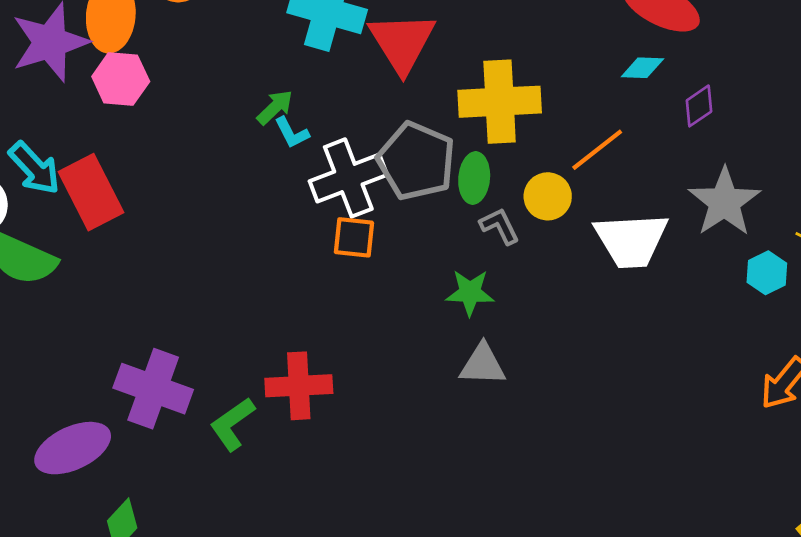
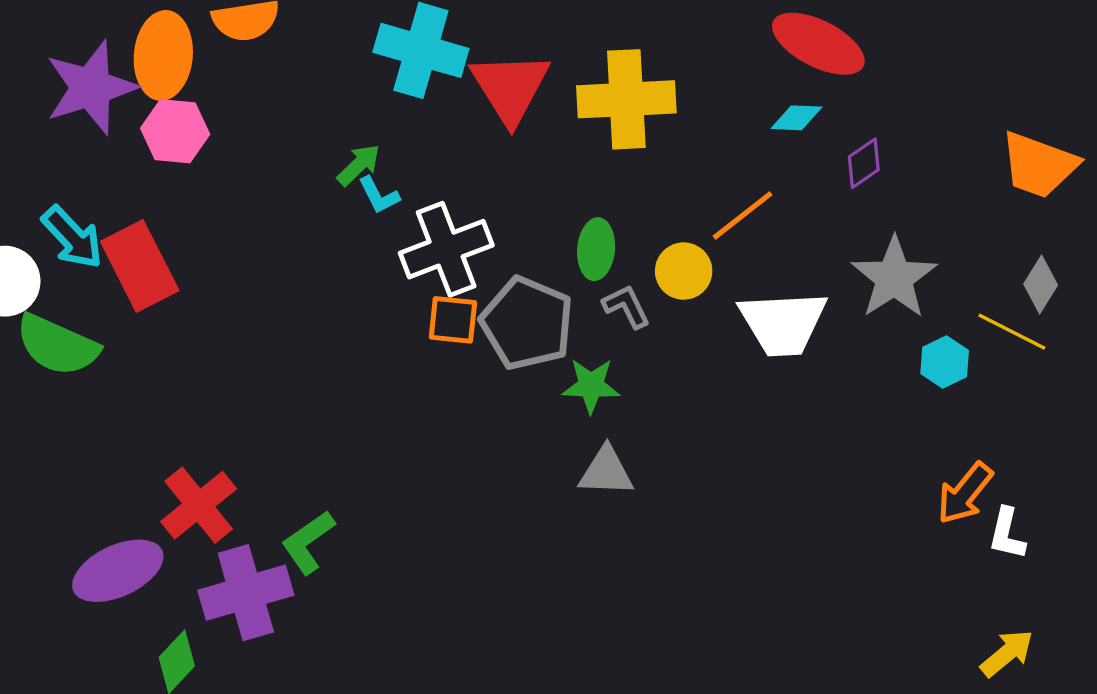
yellow cross: (500, 102) -> (626, 99), moved
gray pentagon: (416, 161) -> (527, 323), moved
red cross: (299, 386) -> (199, 505), moved, turned -36
purple cross: (153, 389) -> (246, 593), moved, turned -36

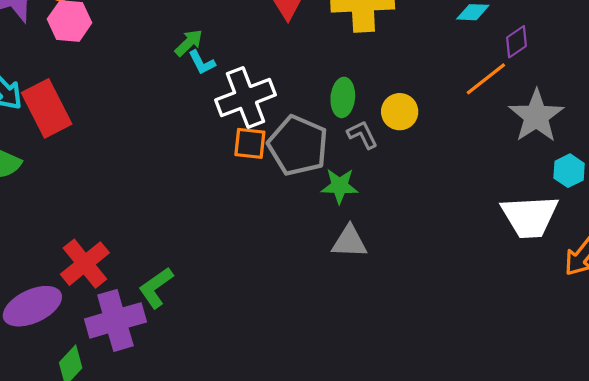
orange line: (743, 215) -> (486, 79), moved
white trapezoid: (783, 323) -> (530, 217), moved

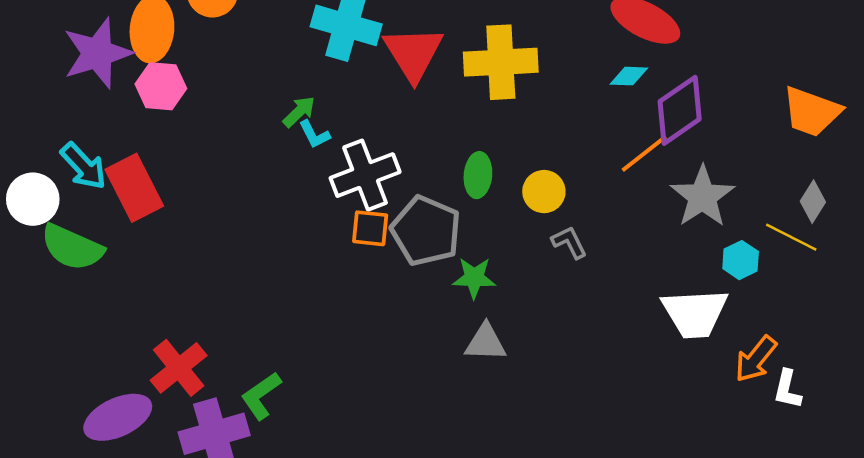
purple diamond: (517, 42) -> (680, 110), size x1.8
gray L-shape: (362, 135) -> (569, 242), moved

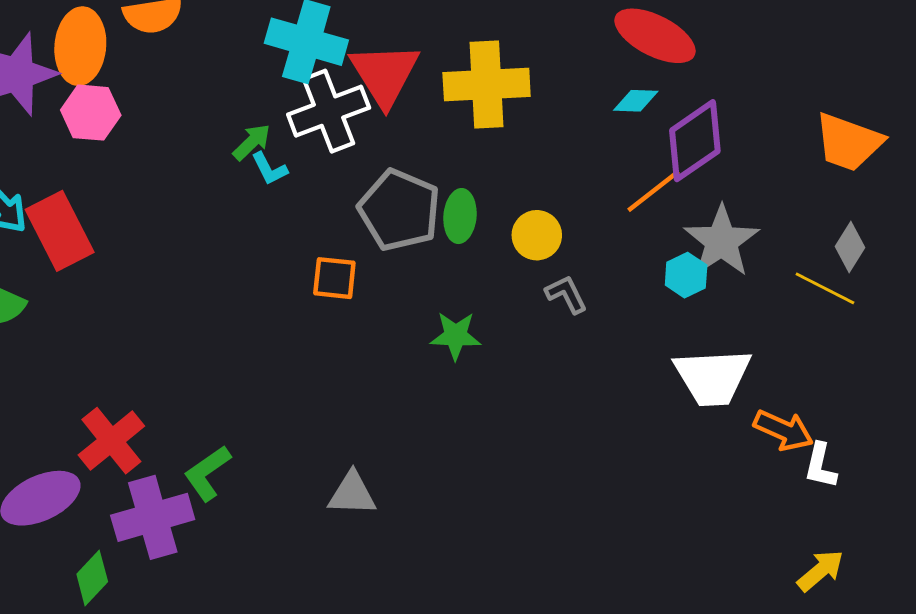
white cross: (365, 175) -> (329, 111), moved
gray pentagon: (426, 231) -> (399, 210), moved
cyan hexagon: (741, 260) -> (686, 275), moved
gray triangle: (486, 342) -> (352, 494), moved
orange arrow: (756, 359) -> (784, 430), turned -105

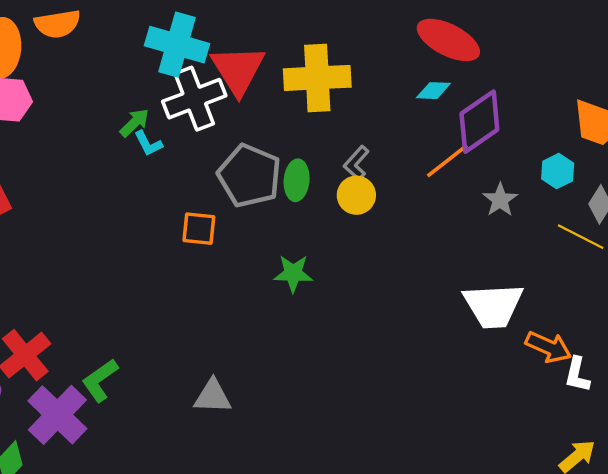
gray star: (721, 241) -> (500, 200), size x0.6
cyan hexagon: (686, 275) -> (558, 171), moved
gray L-shape: (566, 294) -> (356, 163), moved, turned -112
purple cross: (153, 517) -> (57, 415), turned -30

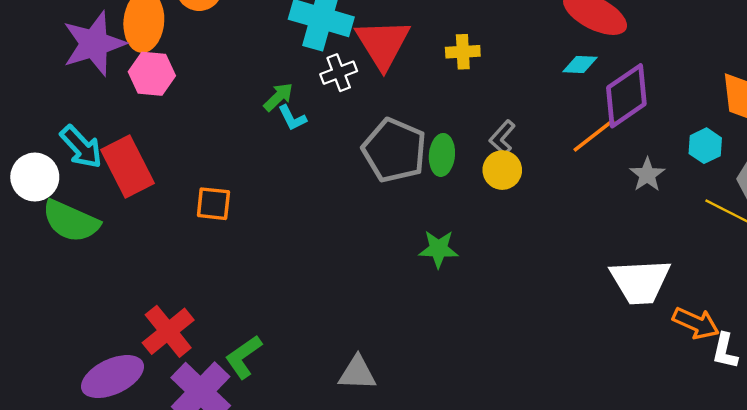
yellow cross: (317, 78) -> (463, 52), size x0.5
white cross: (194, 99) -> (339, 73), size x0.6
orange square: (199, 229) -> (213, 204), moved

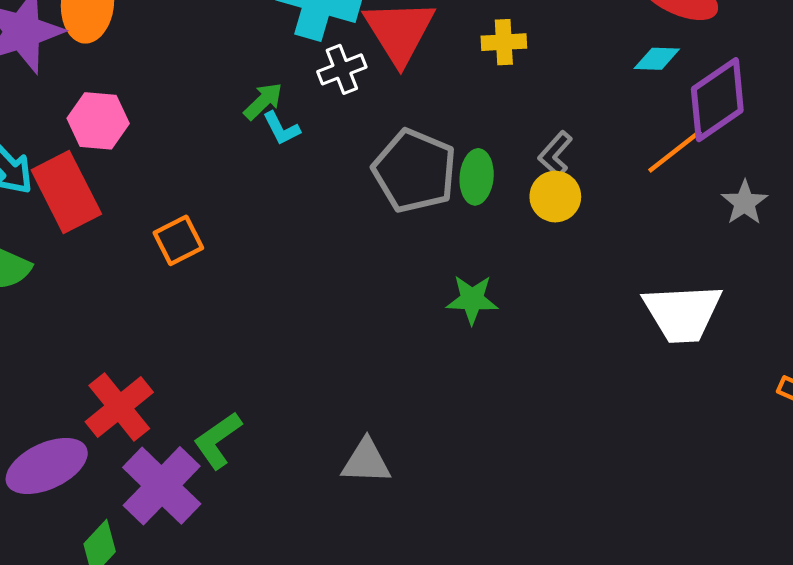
pink hexagon: (152, 74) -> (98, 121), moved
orange square: (213, 204) -> (178, 240), turned -33
white trapezoid: (640, 281) -> (682, 313), moved

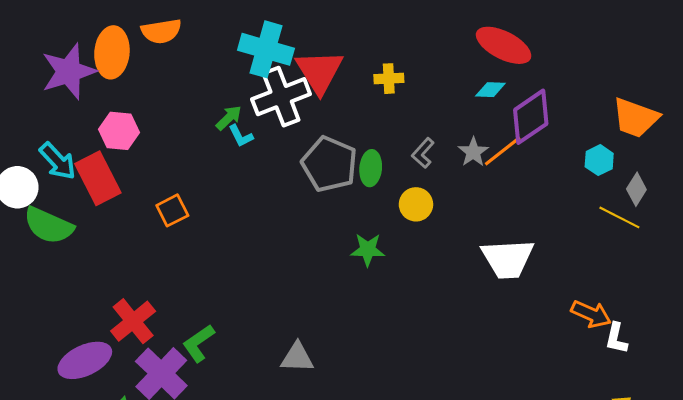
white cross: (342, 69) -> (281, 97), size x1.8
yellow circle: (555, 197) -> (416, 204), moved
gray star: (745, 203) -> (473, 152), moved

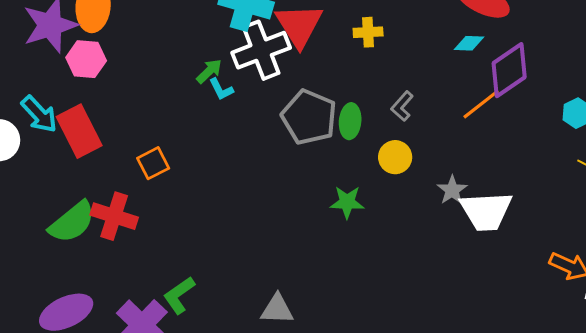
pink hexagon: (119, 131) -> (86, 59), moved
gray star: (473, 152) -> (452, 190), moved
green semicircle: (49, 225) -> (72, 222), moved, turned -63
red cross: (133, 321) -> (114, 216), moved, turned -33

